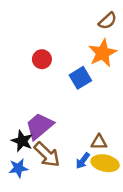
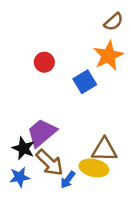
brown triangle: (99, 142) -> (104, 150), size x1.5
blue arrow: (83, 161) -> (68, 180), moved
yellow ellipse: (105, 163) -> (94, 168), moved

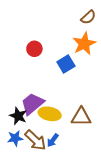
brown arrow: (50, 163) -> (35, 140), moved
yellow ellipse: (94, 168) -> (50, 114), moved

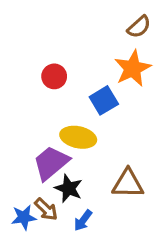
yellow ellipse: (50, 114) -> (78, 137), moved
black star: (18, 116) -> (69, 188), moved
brown arrow: (35, 140) -> (46, 209), moved, size x0.7

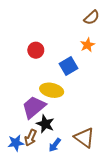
orange star: (133, 68) -> (87, 45), size x0.6
brown triangle: (128, 184) -> (84, 138), moved, turned 35
brown arrow: (46, 209) -> (31, 138), turned 70

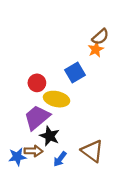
brown semicircle: (92, 18) -> (100, 37), moved
red circle: (36, 50) -> (37, 83), moved
brown arrow: (31, 138) -> (33, 151), turned -112

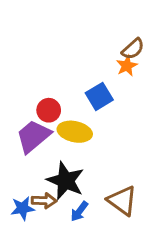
purple trapezoid: (37, 118) -> (33, 136), moved
black star: (50, 136) -> (66, 181), size x1.4

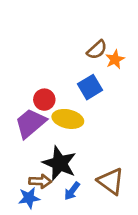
brown semicircle: (133, 49) -> (97, 50), moved
blue star: (23, 208) -> (29, 198), moved

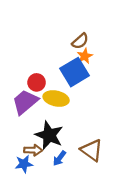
orange star: (115, 59) -> (85, 56), moved
blue square: (90, 87) -> (74, 72), size x1.4

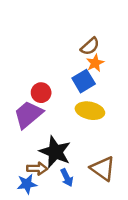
blue square: (74, 72) -> (84, 81), size x0.7
yellow ellipse: (56, 98) -> (90, 111), moved
blue arrow: (59, 158) -> (67, 178), turned -63

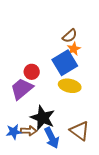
blue square: (84, 81) -> (65, 63), size x1.4
blue arrow: (67, 178) -> (52, 138), size x1.5
blue star: (27, 184) -> (14, 132), moved

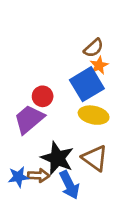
brown triangle: (80, 131) -> (95, 158), moved

